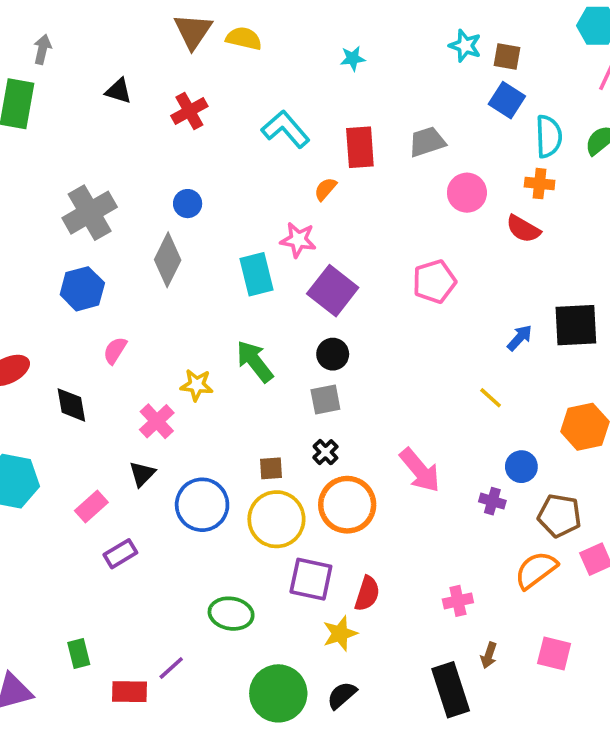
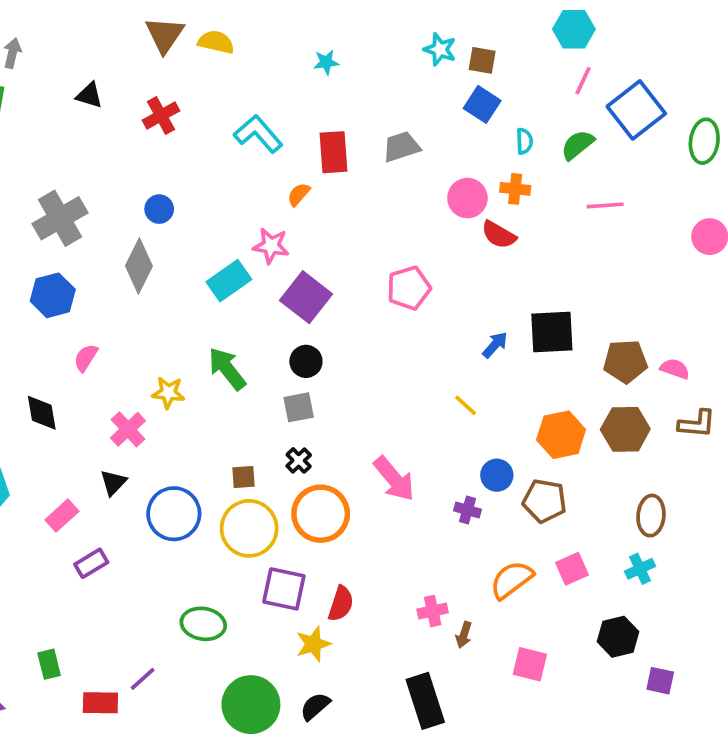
cyan semicircle: (549, 136) -> (524, 141), size x0.6
pink circle: (467, 193) -> (467, 198), moved
cyan rectangle: (257, 274) -> (229, 281), turned 69
brown pentagon: (560, 516) -> (545, 501), moved
brown arrow: (489, 655) -> (464, 635), moved

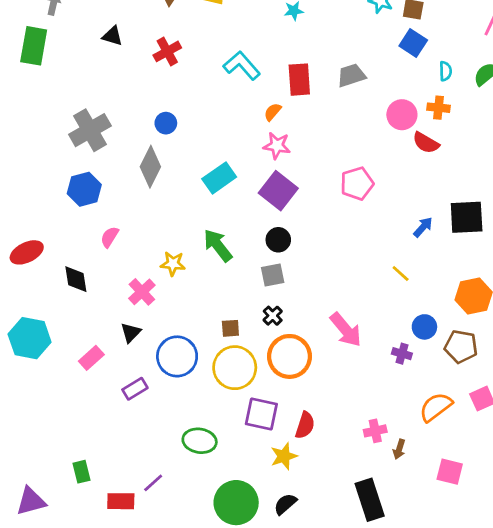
pink star: (271, 246) -> (277, 146), moved
purple rectangle: (91, 563) -> (135, 389), moved

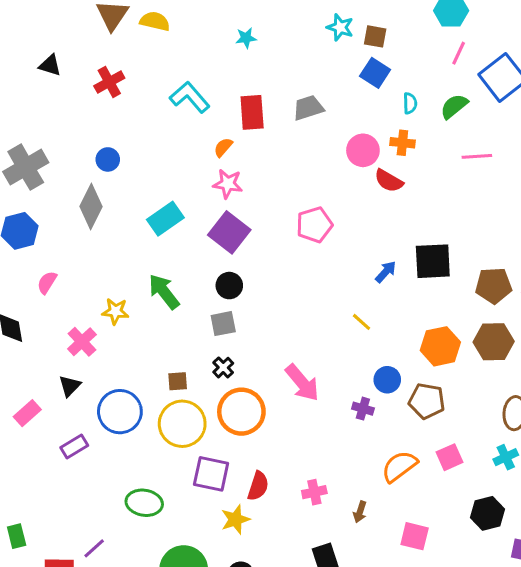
pink cross: (375, 431) -> (314, 492), moved

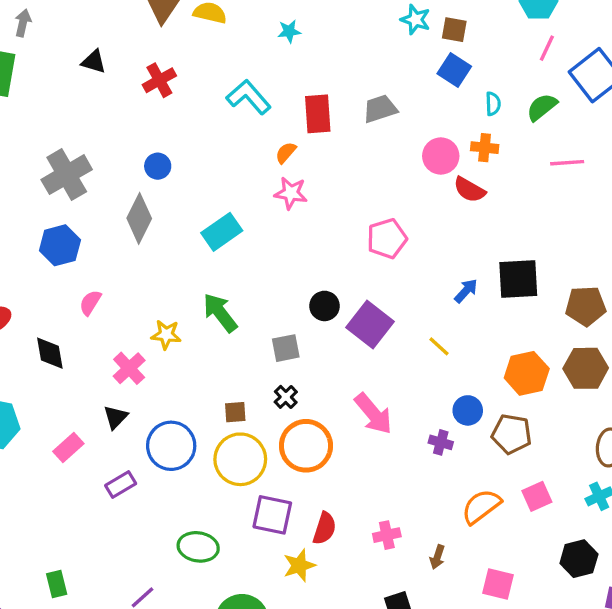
cyan star: (246, 38) -> (289, 31), moved
purple square: (229, 232) -> (370, 324), moved
black circle: (229, 286) -> (325, 306), moved

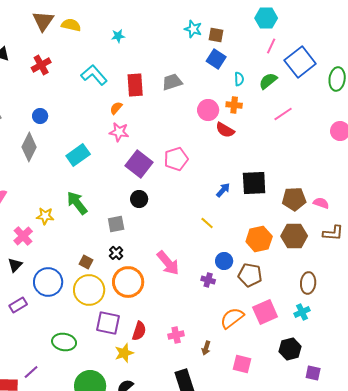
pink line: (567, 163) -> (283, 114), turned -30
purple square: (370, 324) -> (139, 164), moved
brown square: (235, 412) -> (86, 262), turned 32
pink square: (537, 496) -> (265, 312), size x1.4

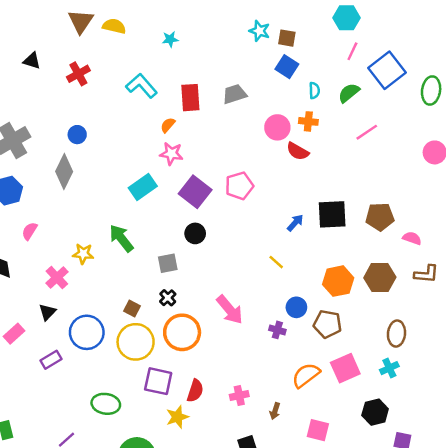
cyan rectangle: (78, 155) -> (143, 187), moved
brown pentagon: (294, 199) -> (380, 217), moved

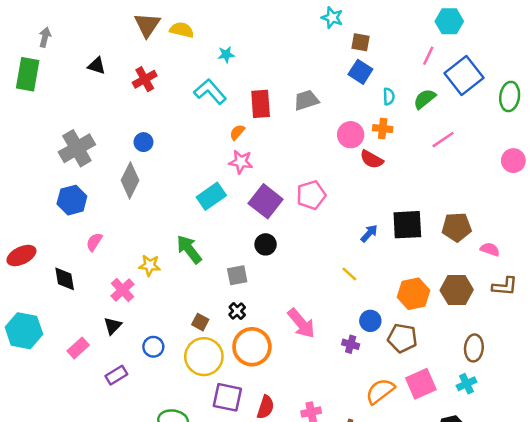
cyan hexagon: (346, 18) -> (449, 21), moved
cyan star: (259, 31) -> (332, 18), moved
cyan star: (170, 39) -> (226, 55), moved
blue circle: (87, 332) -> (153, 347), size x0.6

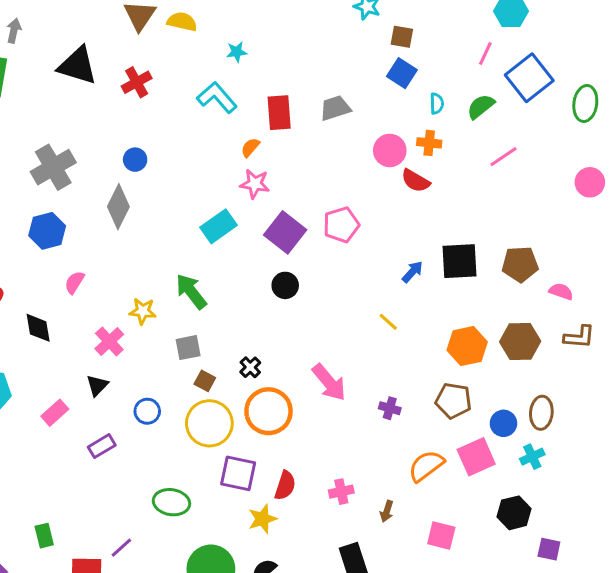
black triangle: (97, 66) -> (77, 66), size x1.8
gray square: (237, 275) -> (188, 348), moved
blue circle: (370, 321) -> (503, 423), moved

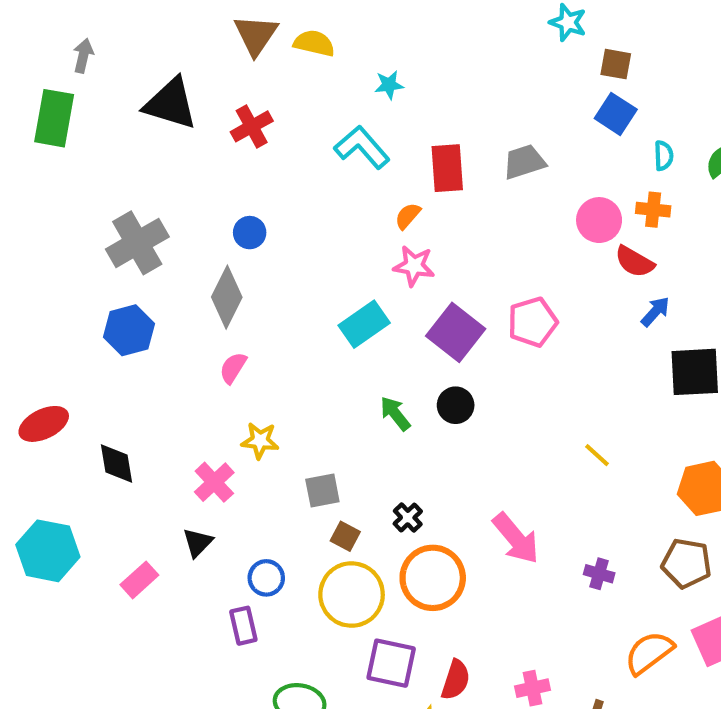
blue arrow: (413, 272) -> (655, 312), moved
pink semicircle: (74, 282) -> (233, 368), moved
green arrow: (191, 291) -> (395, 414), moved, size x0.7
purple rectangle: (102, 446) -> (243, 626), moved, turned -72

